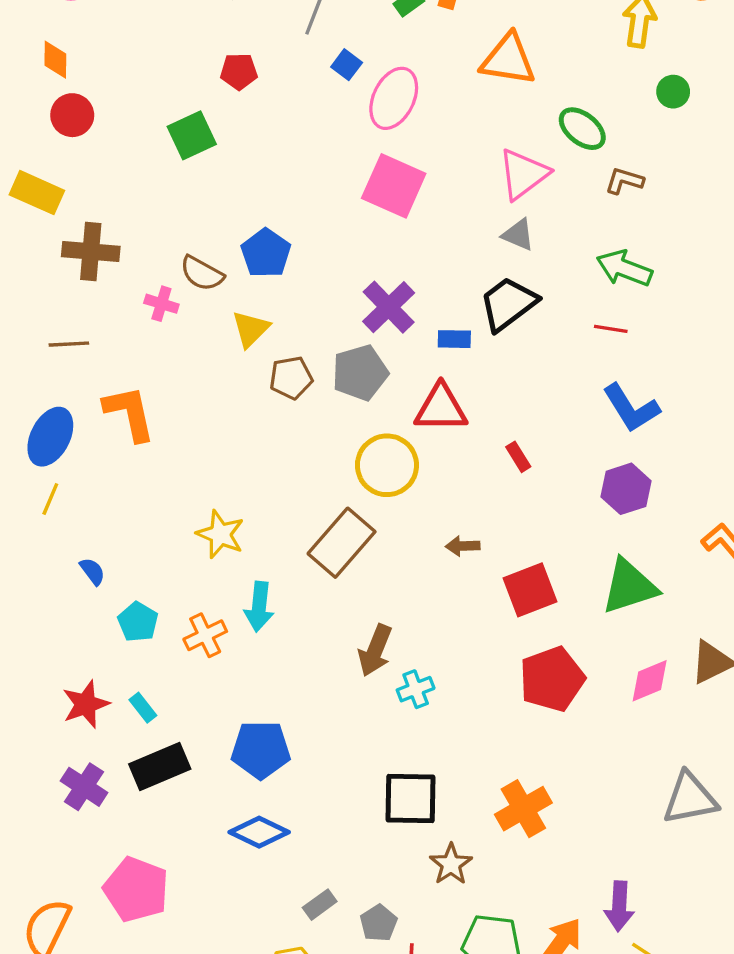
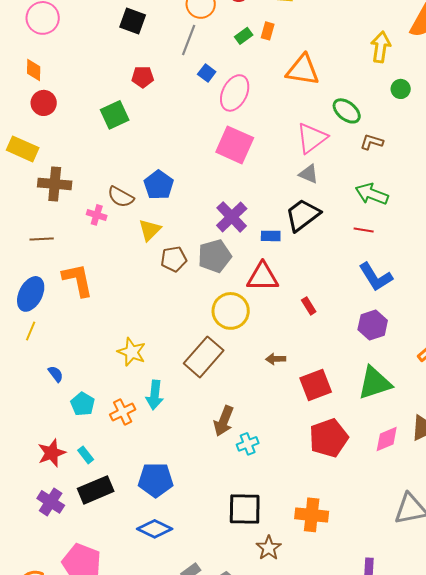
orange cross: (523, 809) -> (312, 515), turned 36

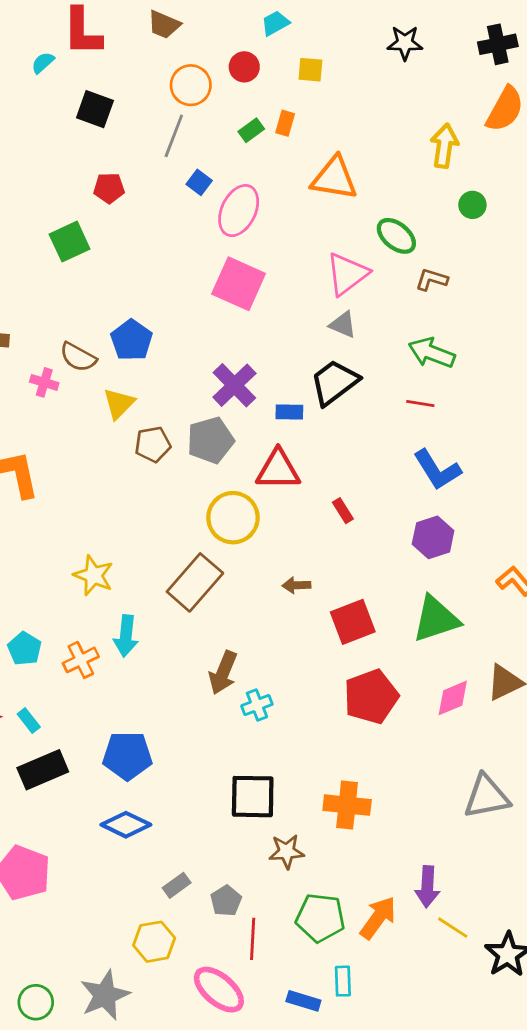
brown star: (269, 548) -> (287, 852), turned 30

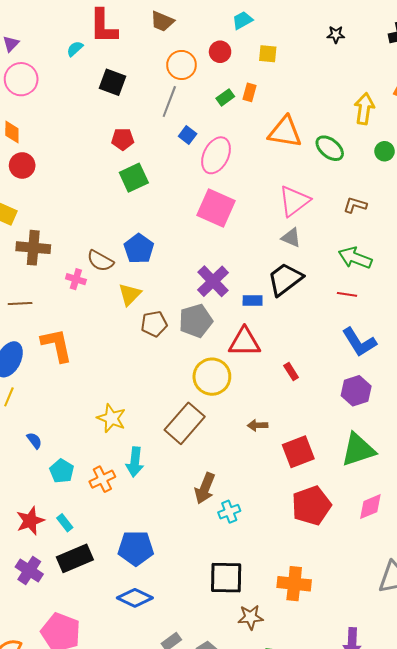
black star: (405, 43) -> (336, 35), size x0.7
green ellipse: (396, 236) -> (330, 148), moved
green square: (70, 242) -> (134, 178), moved

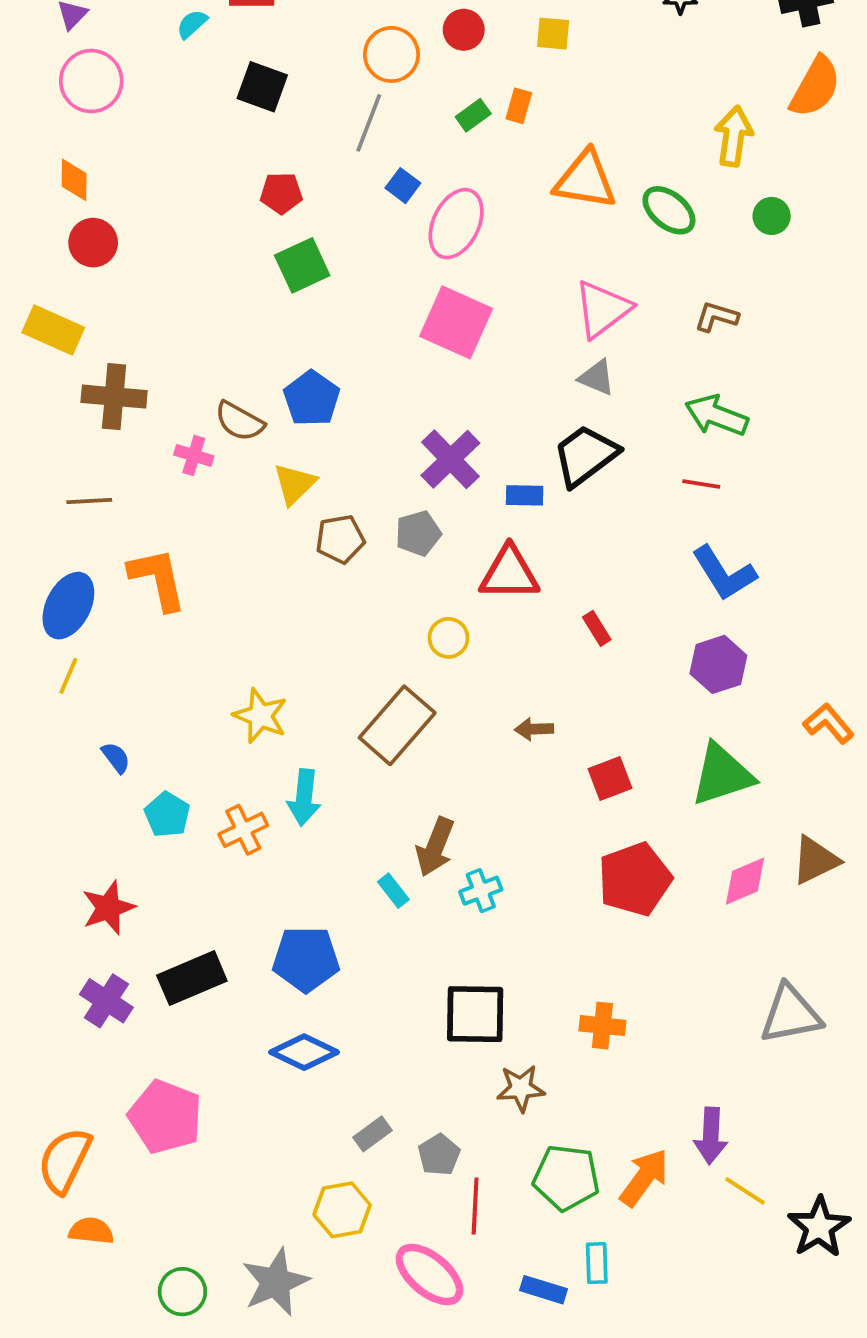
gray pentagon: (196, 321) -> (418, 533), size x0.7
yellow circle: (212, 377) -> (448, 638), size x0.6
red square: (298, 452) -> (610, 779), size x0.7
cyan rectangle: (65, 523) -> (393, 891), moved
orange cross: (294, 584) -> (602, 1026), size x0.7

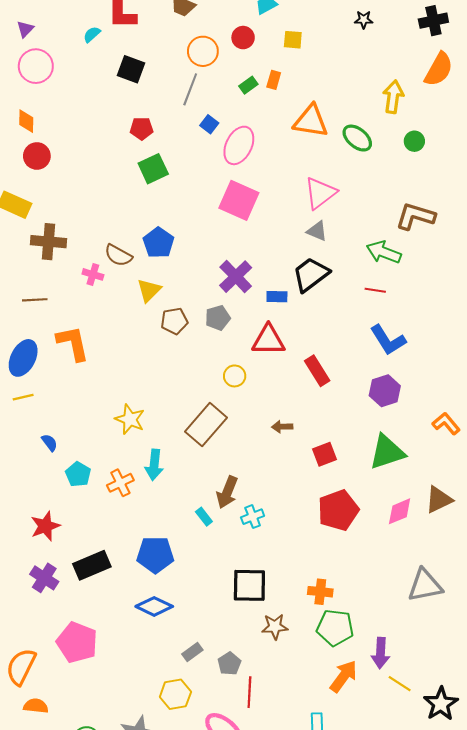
brown L-shape: (716, 317) -> (415, 216), moved, size x1.6
red rectangle: (597, 628) -> (317, 371), size x1.6
yellow line: (68, 676) -> (23, 397), turned 54
green pentagon: (566, 1178) -> (335, 628), moved

